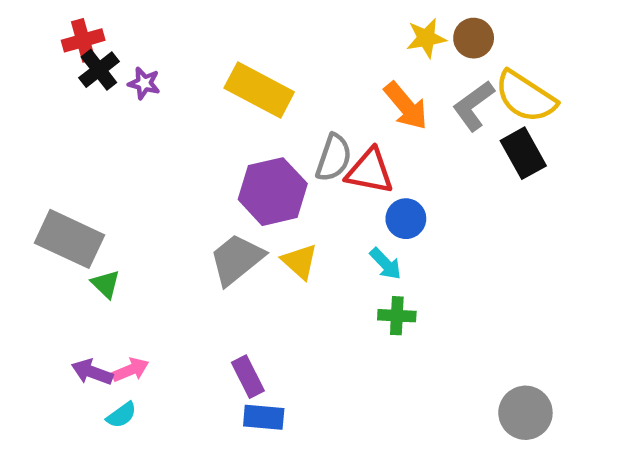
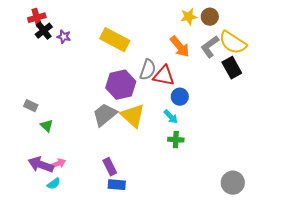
gray rectangle: (70, 239) -> (31, 106), size x0.5
yellow triangle: (300, 262) -> (133, 116), size x1.5
purple arrow: (92, 372) -> (41, 165), size x1.4

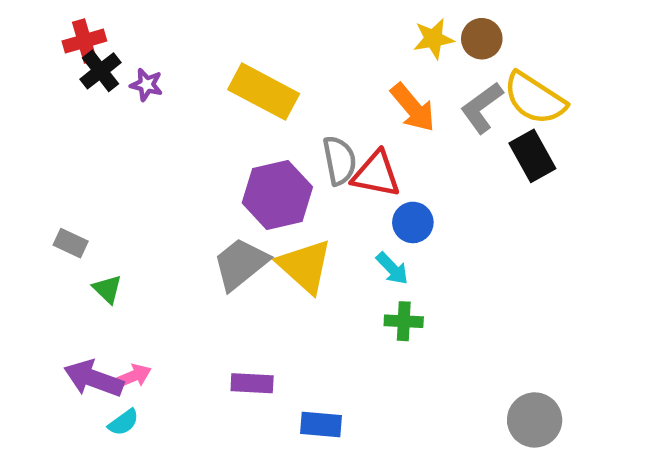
gray semicircle: (148, 70) -> (339, 160), turned -30
purple rectangle: (110, 167) -> (252, 383), turned -60
blue rectangle: (117, 185) -> (321, 425), moved

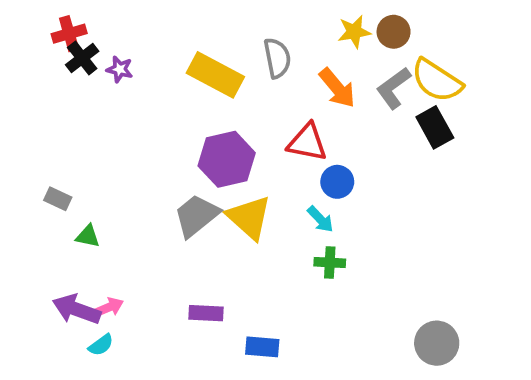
gray semicircle: (339, 160) -> (277, 58), moved
green triangle: (107, 289) -> (88, 236), turned -32

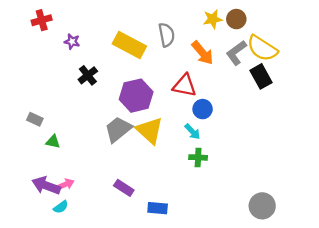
black cross: (82, 58) -> (88, 75), moved
purple rectangle: (206, 313) -> (124, 188), turned 30

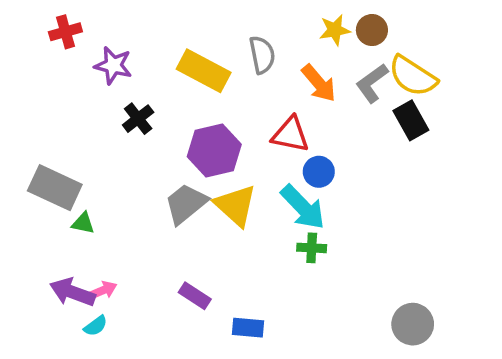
purple star: (72, 42) -> (113, 65), size x1.5
gray rectangle: (35, 119) -> (55, 188), size x2.0
cyan arrow: (192, 132) -> (303, 207), size x1.8

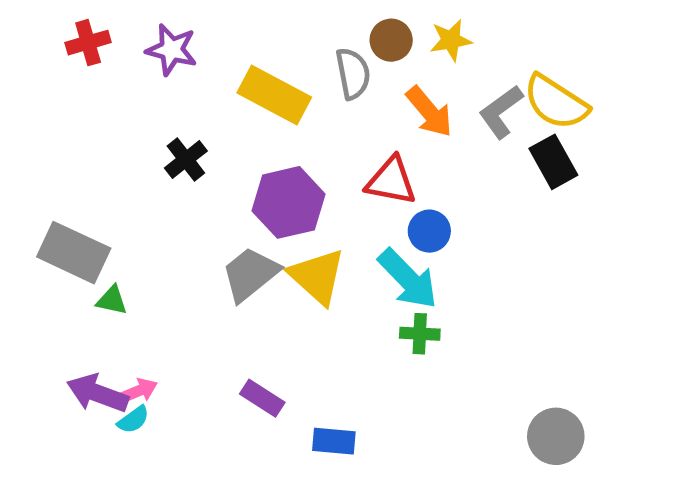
brown circle: (372, 30) -> (391, 40), moved
purple star: (113, 65) -> (172, 50), moved
cyan semicircle: (96, 326) -> (133, 420), moved

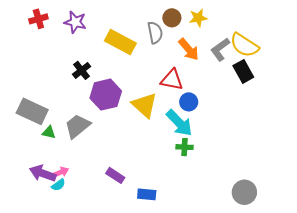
purple hexagon: (288, 202) -> (106, 95), moved
gray trapezoid: (250, 274) -> (77, 126), moved
yellow triangle: (317, 276) -> (145, 105), moved

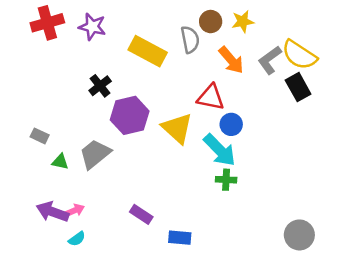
red cross: (38, 19) -> (47, 23), size x1.4
gray rectangle: (32, 111) -> (40, 136), size x0.5
cyan semicircle: (58, 185) -> (77, 239), moved

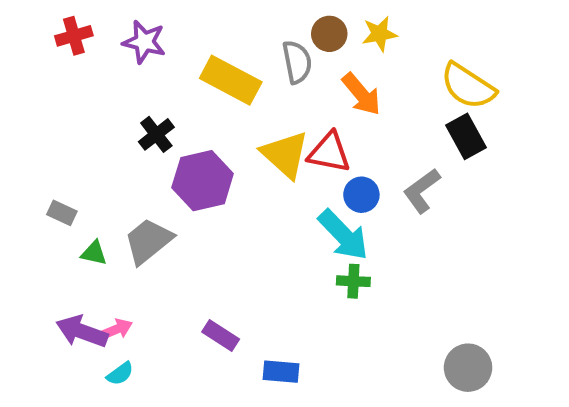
red cross: (47, 23) -> (74, 36), size x0.7
gray L-shape: (270, 60) -> (422, 191), moved
yellow triangle: (177, 128) -> (285, 154), moved

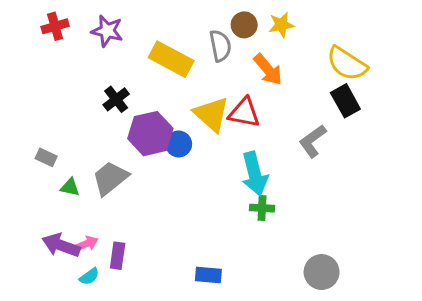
blue circle: (361, 195) -> (179, 144), moved
cyan arrow: (343, 235) -> (255, 174), turned 30
purple rectangle: (221, 335) -> (118, 256), moved, turned 65
gray circle: (468, 368) -> (322, 272), moved

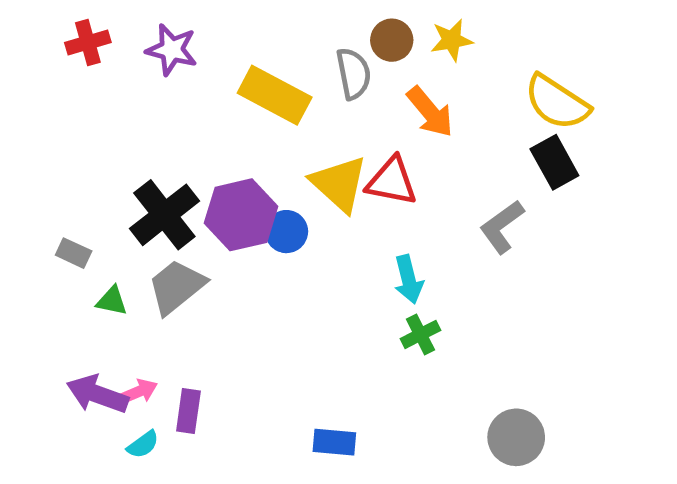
black cross: (116, 99) -> (164, 215), moved, size x1.6
cyan arrow: (255, 174) -> (409, 279), size x0.7
green cross: (262, 208) -> (420, 334), turned -30

